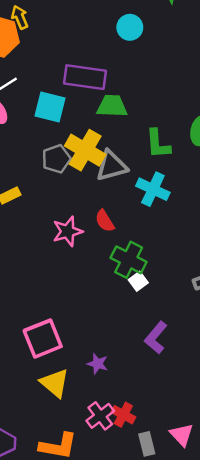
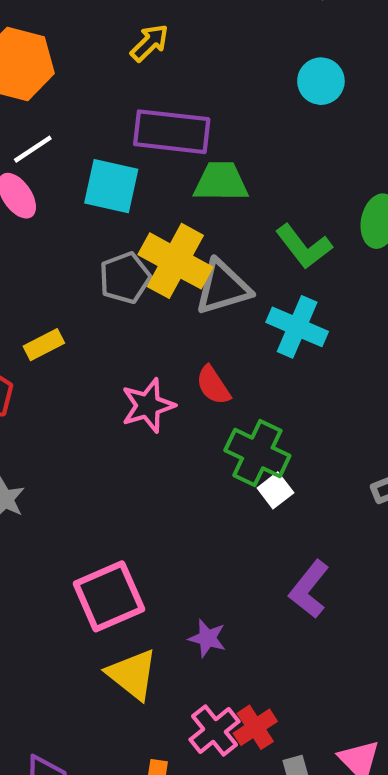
yellow arrow: (20, 17) -> (150, 43), moved, turned 70
cyan circle: (130, 27) -> (321, 81), moved
green L-shape: (158, 144) -> (304, 247), turned -32
red cross: (123, 415) -> (255, 727), turned 30

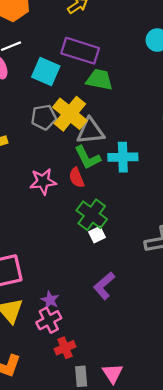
green L-shape: (304, 247) -> (87, 157), moved
cyan cross: (297, 327) -> (123, 157), turned -36
pink cross: (214, 730) -> (49, 320), moved

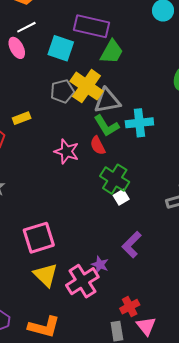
green trapezoid: (99, 80) -> (112, 52), turned 112
pink star: (43, 181) -> (67, 152), turned 30
purple star: (50, 300) -> (100, 265), moved
pink cross: (49, 320) -> (82, 281), size x1.4
red cross: (65, 348) -> (130, 307), moved

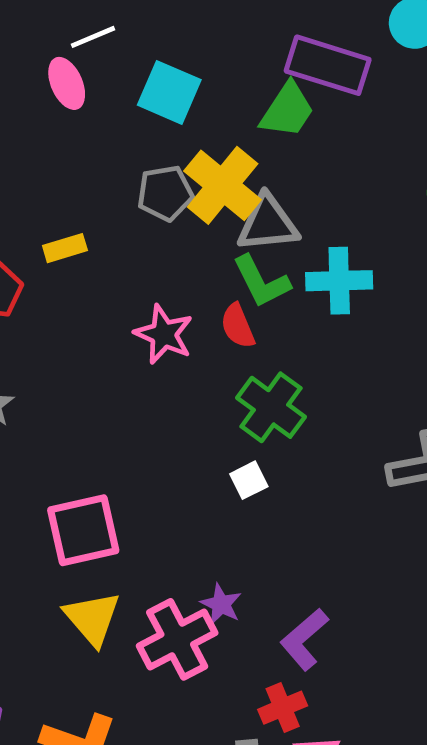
purple rectangle: (91, 26) -> (328, 65), moved
white square: (121, 197) -> (249, 480), moved
purple L-shape: (132, 245) -> (304, 639), moved

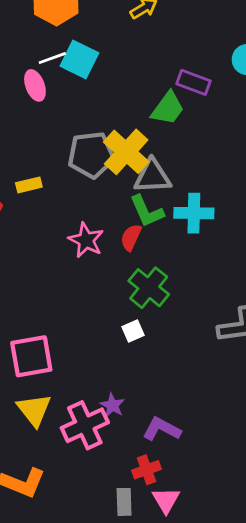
purple rectangle: (328, 65) -> (193, 82), size x0.7
cyan square: (169, 92) -> (79, 60), moved
gray pentagon: (165, 193) -> (91, 155), size x1.4
red semicircle: (238, 326) -> (131, 237), turned 44
purple L-shape: (304, 639) -> (162, 429), turned 66

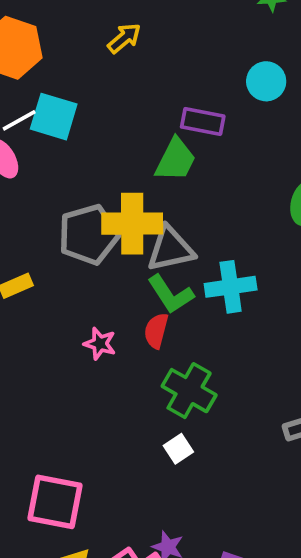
yellow cross: (126, 152) -> (132, 224), turned -33
pink star: (86, 240) -> (100, 344), size x0.7
pink square: (31, 356) -> (55, 502), turned 30

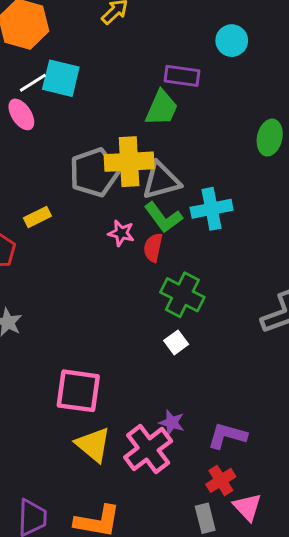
pink star: (100, 344) -> (121, 233), moved

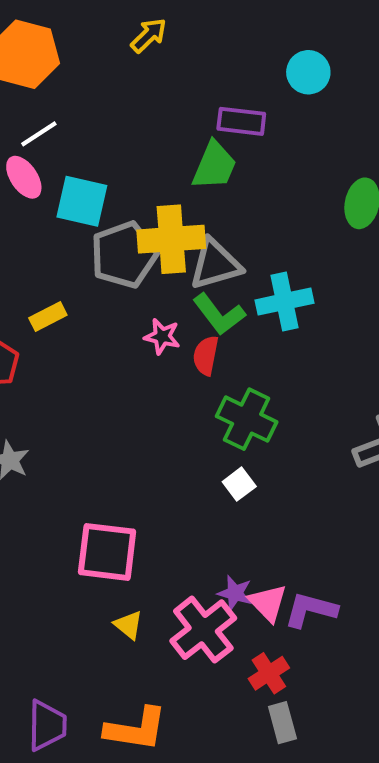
cyan square: (61, 78) -> (82, 201), moved
yellow triangle: (93, 445) -> (128, 625), size x0.6
red cross: (221, 480) -> (269, 673), moved
pink triangle: (247, 507) -> (268, 603), moved

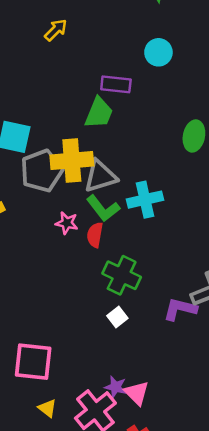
purple L-shape: (311, 610) -> (180, 309), moved

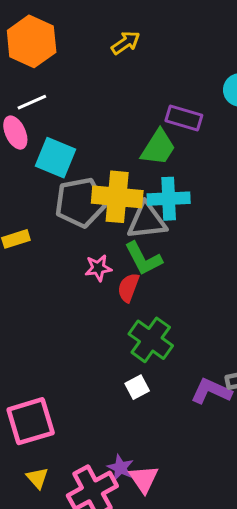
cyan cross: (145, 200) -> (169, 199), moved
pink star: (67, 223) -> (98, 268), turned -30
pink square: (33, 362) -> (31, 421), turned -33

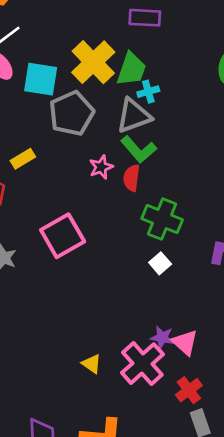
green trapezoid: (158, 148) -> (131, 69), moved
yellow cross: (117, 197) -> (93, 62), moved, turned -36
cyan cross: (169, 199) -> (148, 92), size x0.6
pink square: (31, 421) -> (63, 236), moved

